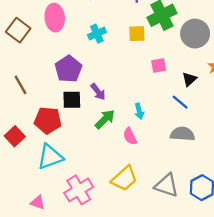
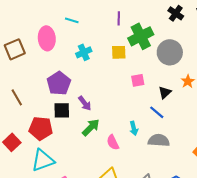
brown square: (18, 30) -> (15, 49), turned 30
cyan arrow: (139, 111) -> (134, 128), moved

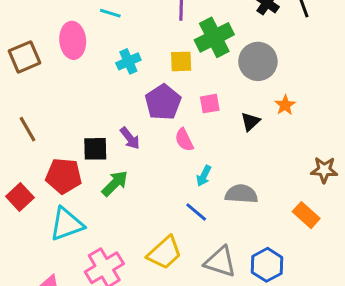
purple pentagon: (59, 83) -> (163, 102), moved
blue line: (157, 112) -> (196, 212), moved
green arrow: (91, 127) -> (115, 183), moved
cyan arrow: (134, 128) -> (204, 176), turned 40
pink semicircle: (113, 142) -> (184, 140), moved

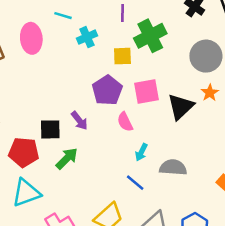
cyan cross: (128, 61) -> (87, 37), moved
gray circle: (258, 61) -> (206, 56), moved
pink square: (210, 104) -> (146, 91), size x1.5
black triangle: (250, 122) -> (181, 107), size x1.6

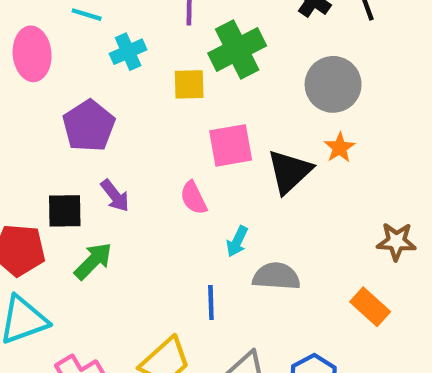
purple pentagon: (107, 90) -> (89, 126), moved
cyan arrow: (141, 152) -> (237, 241), moved
blue line: (135, 183) -> (211, 302), turned 48

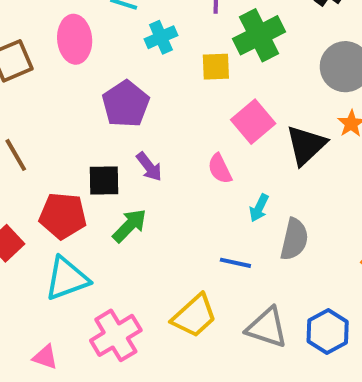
pink square: (231, 145) -> (253, 122), turned -30
gray semicircle: (276, 276) -> (294, 239), turned 99
blue line: (211, 302) -> (235, 263), turned -76

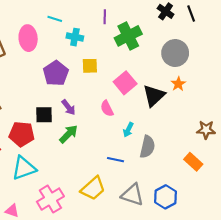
cyan cross: (161, 37) -> (75, 37), turned 35
yellow square: (216, 67) -> (90, 66), moved
green arrow: (130, 226) -> (69, 134), moved

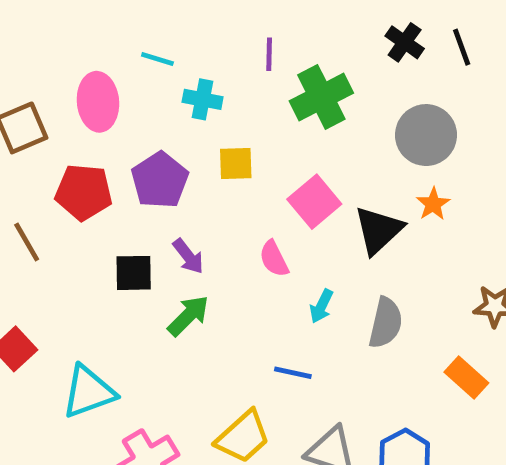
red pentagon: (22, 134) -> (84, 192), moved
gray semicircle: (147, 147) -> (386, 323), moved

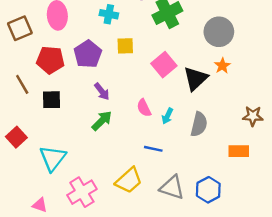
pink semicircle: (274, 259) -> (144, 108), moved
black square: (134, 273) -> (51, 100), moved
orange rectangle: (466, 377) -> (239, 151), turned -42
cyan triangle: (88, 392) -> (53, 158), turned -32

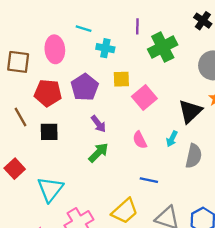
brown square: (20, 28) -> (18, 62), turned 30
pink square: (164, 65) -> (144, 97), moved
cyan arrow: (167, 116) -> (172, 139), moved

